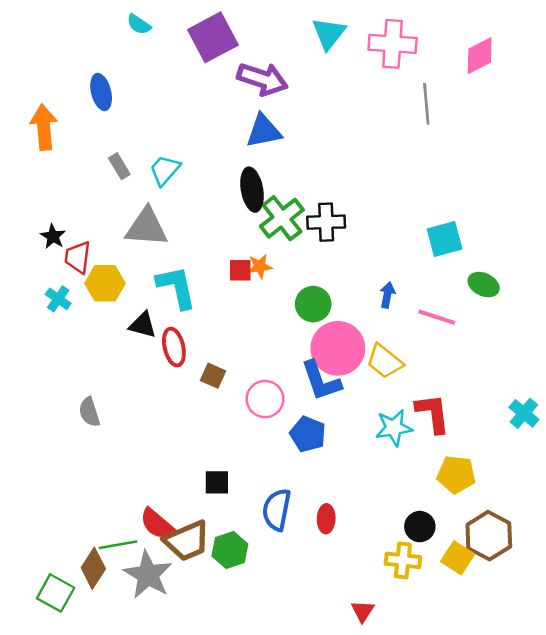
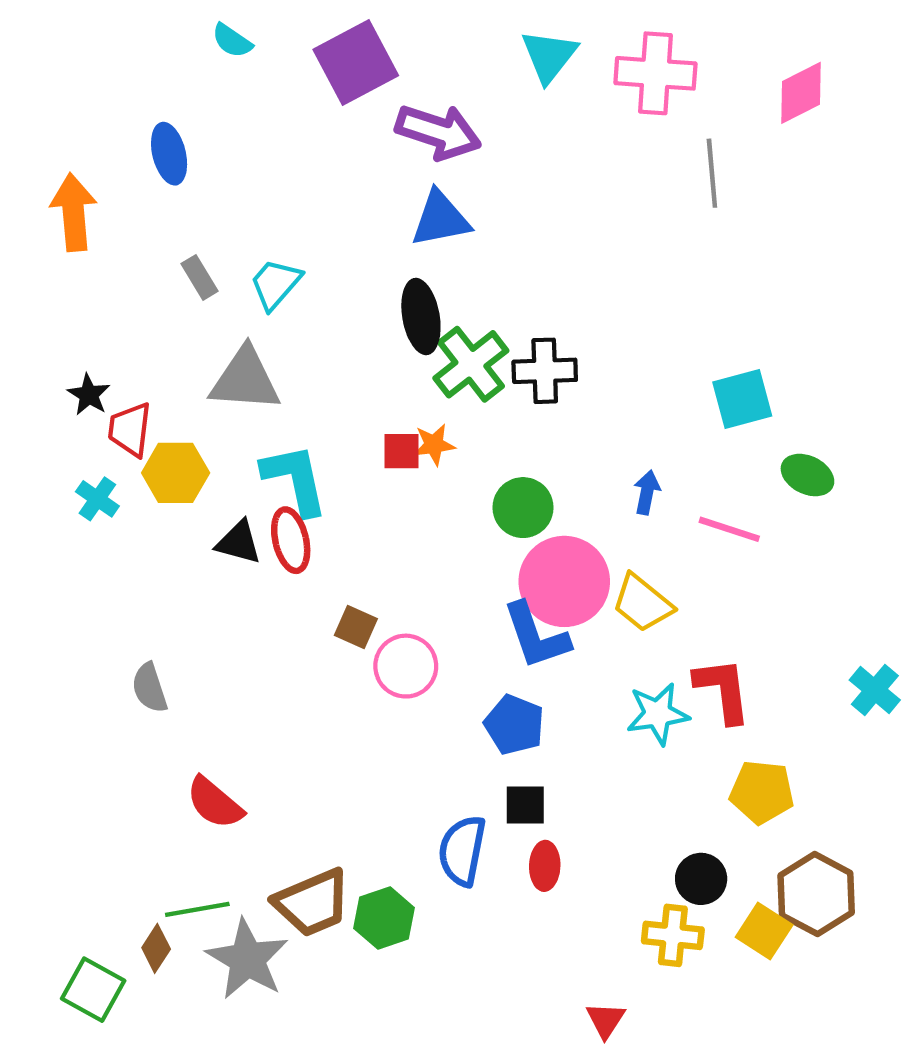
red ellipse: (174, 347) -> (291, 540), moved
pink circle: (265, 399) -> (406, 666), moved
black square: (217, 482) -> (525, 805), moved
red semicircle: (157, 524) -> (215, 803), moved
brown diamond: (93, 568) -> (156, 948), size x0.7

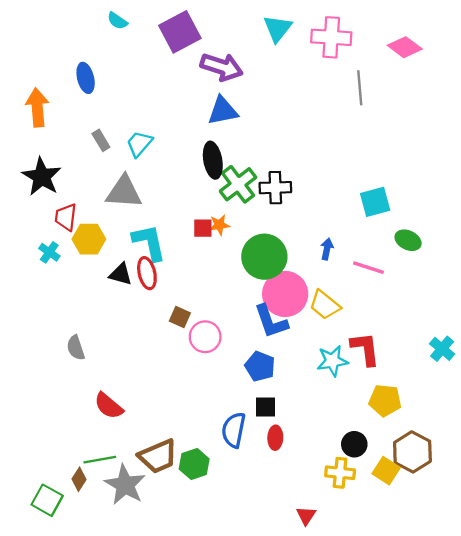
pink diamond: (801, 93) -> (405, 47), turned 64
black star: (89, 395) -> (42, 177), moved, size x1.8
green circle: (523, 508) -> (264, 257), size x1.5

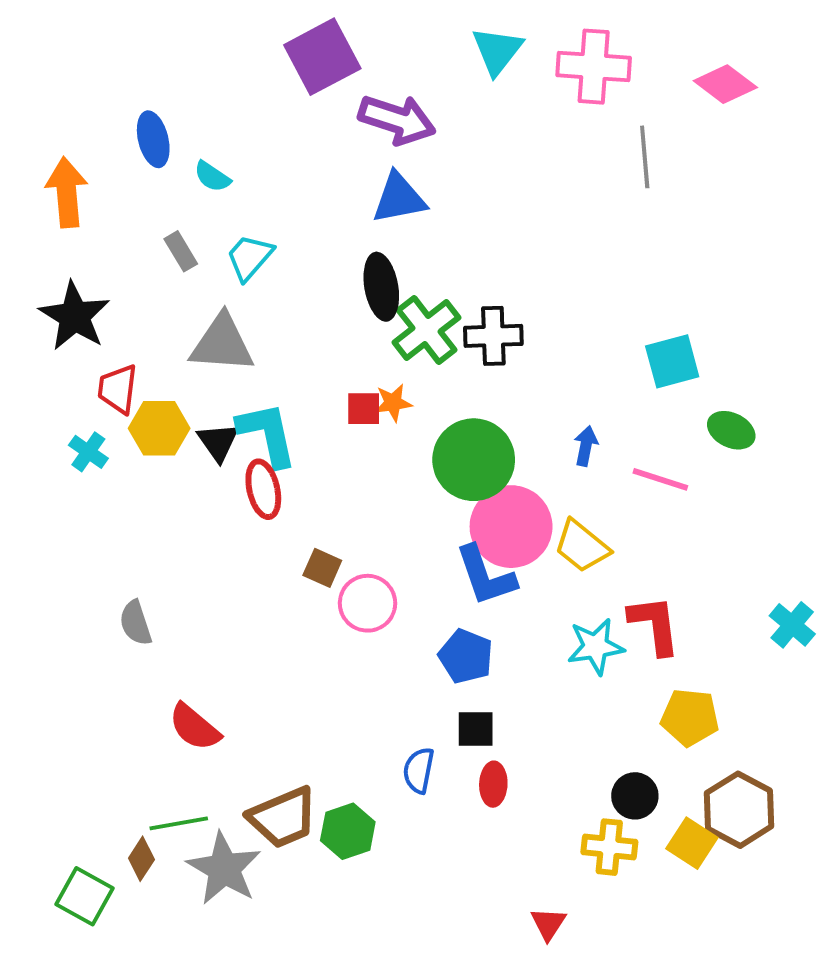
cyan semicircle: (117, 21) -> (212, 177), moved
black triangle: (121, 274) -> (218, 442), moved, turned 40
blue semicircle: (234, 430) -> (419, 770), size x0.7

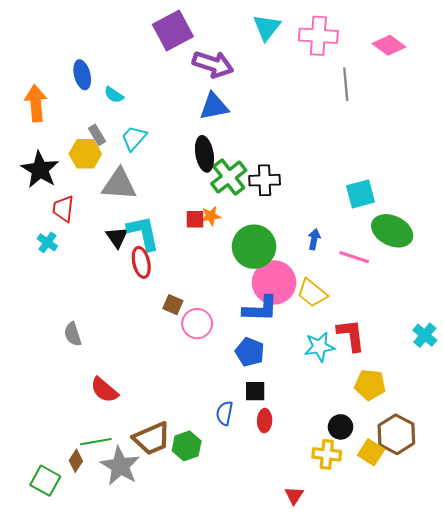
yellow hexagon: (159, 428) -> (85, 154), moved
green ellipse: (731, 430) -> (392, 231), size x1.6
blue L-shape: (485, 576) -> (260, 309), turned -69

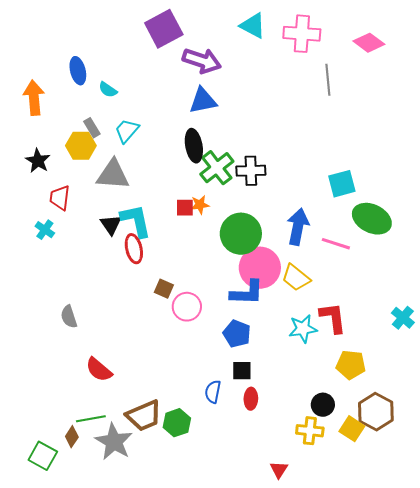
cyan triangle: (267, 27) -> (253, 26), turned -40
black star: (40, 170) -> (38, 161), size x0.7
blue arrow: (314, 239) -> (298, 227), size x1.8

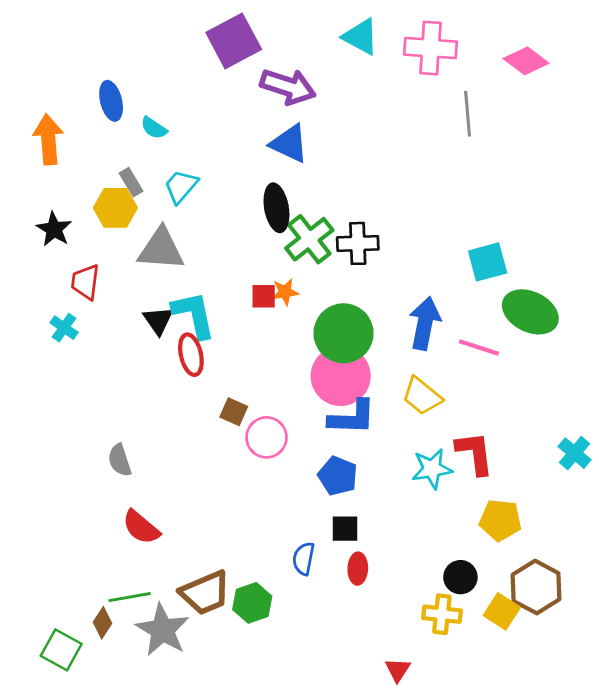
blue triangle: (203, 101) -> (289, 144), turned 36
pink circle: (260, 268) -> (341, 376), moved
gray semicircle: (69, 317) -> (120, 460), moved

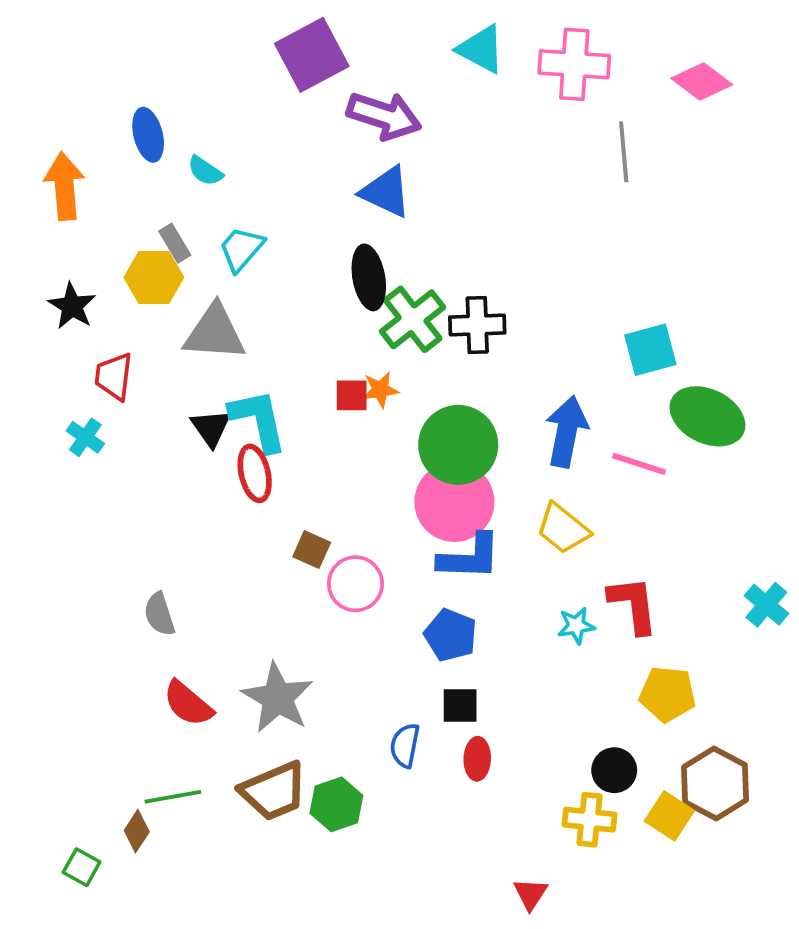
cyan star: (432, 469) -> (576, 626), size x0.7
gray star: (162, 630) -> (277, 698), moved
green square: (61, 650) -> (82, 867), size x0.7

